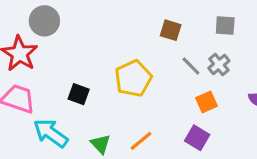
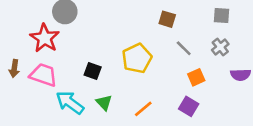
gray square: (225, 26) -> (222, 15), moved
gray cross: (219, 64) -> (220, 47), moved
green triangle: (101, 144) -> (104, 103), moved

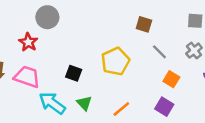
red star: (45, 38) -> (28, 42), size x0.7
orange square: (196, 77) -> (171, 79), turned -35

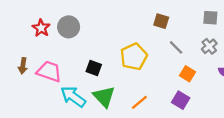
gray circle: (47, 17) -> (69, 27), moved
red star: (28, 42) -> (41, 28), moved
green triangle: (84, 103) -> (104, 97), size x1.5

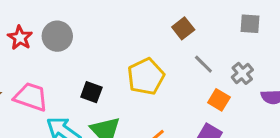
brown square: (161, 21) -> (183, 28), turned 35
gray cross: (209, 46) -> (242, 73), moved

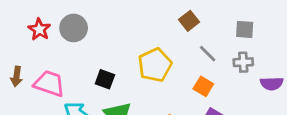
gray square: (250, 24) -> (245, 29), moved
gray cross: (242, 73) -> (243, 62), turned 36
orange square: (219, 100) -> (203, 86), moved

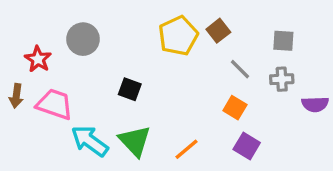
red star: (39, 29) -> (38, 59), moved
yellow pentagon: (155, 65) -> (178, 36), moved
black square: (105, 79) -> (130, 89), moved

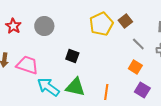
red star: (38, 59) -> (13, 26), moved
green triangle: (135, 141) -> (75, 87), turned -35
orange line: (187, 149) -> (106, 92), turned -42

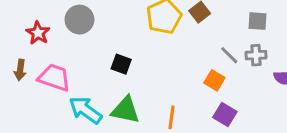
red star: (13, 26) -> (38, 33), moved
gray line: (138, 44) -> (229, 55), moved

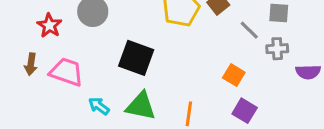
gray line: (229, 55) -> (249, 30), moved
black square: (121, 64) -> (136, 58), size x1.6
cyan arrow: (85, 110) -> (99, 106), size x0.6

